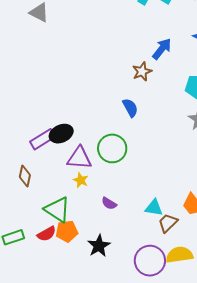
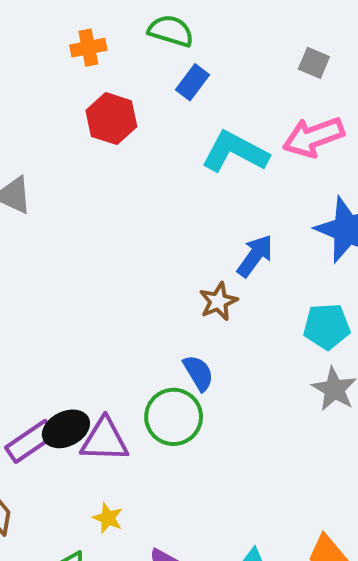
green circle: (112, 148) -> (174, 417), moved
purple triangle: (79, 158) -> (105, 440), moved

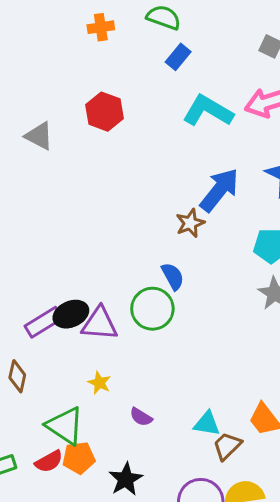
red hexagon: (111, 119) -> (104, 112), moved
blue arrow: (255, 256) -> (219, 190), size x1.4

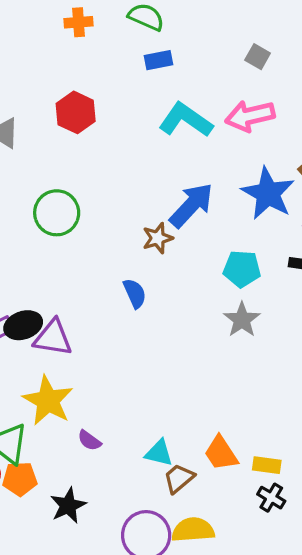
blue rectangle: (178, 57) -> (158, 60), turned 35
green circle: (152, 309) -> (57, 213), moved
yellow star: (99, 383) -> (48, 401), size x2.0

